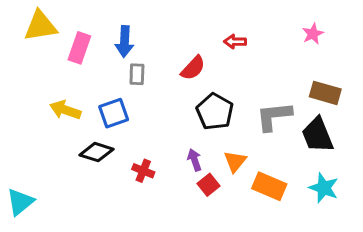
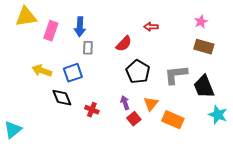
brown rectangle: (325, 93) -> (204, 47), moved
black diamond: (96, 152) -> (62, 98), turned 50
cyan star: (324, 188) -> (218, 115), moved

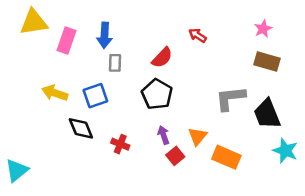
red arrow: (151, 27) -> (198, 35), turned 32
black pentagon: (138, 72) -> (157, 94), moved

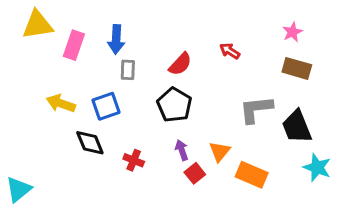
red arrow: (198, 35) -> (230, 51), moved

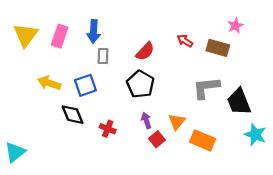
yellow triangle: (38, 25) -> (26, 35), moved, turned -44
brown rectangle: (297, 68) -> (218, 48), moved

